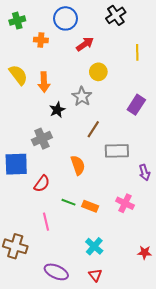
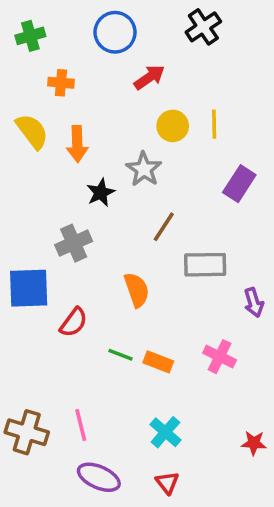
orange cross: (41, 40) -> (61, 83), moved
yellow line: (137, 52) -> (214, 124), moved
pink line: (46, 222) -> (81, 425), moved

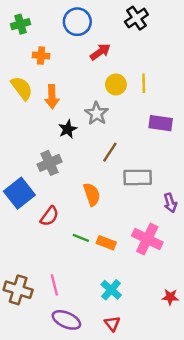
purple rectangle: (239, 184) -> (161, 123), turned 65
blue square: (29, 288) -> (19, 193), turned -36
pink cross: (220, 357) -> (147, 239), size x1.4

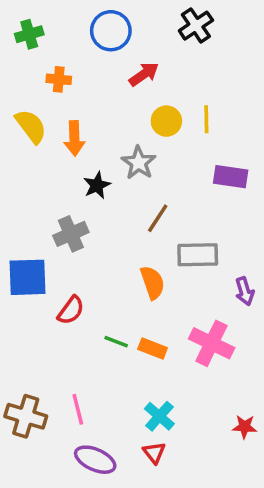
blue square: (19, 193) -> (27, 277), turned 36
orange semicircle: (92, 194) -> (153, 283), moved
red triangle: (112, 324) -> (154, 453), moved

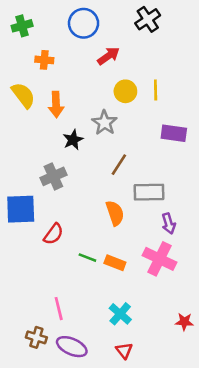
purple arrow: (245, 291) -> (169, 224), moved
brown cross: (26, 416) -> (36, 337), moved, size x0.7
red triangle: (154, 453) -> (124, 351), moved

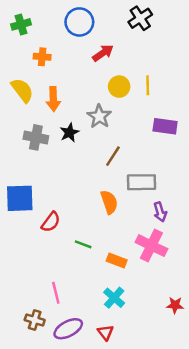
gray cross: (53, 176) -> (36, 137), moved, turned 35
orange rectangle: (115, 263) -> (117, 260), moved
purple ellipse: (72, 347) -> (68, 329), turned -52
red triangle: (124, 351) -> (105, 332), moved

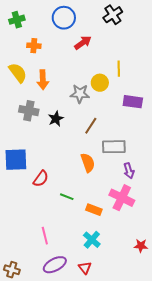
yellow circle: (119, 87) -> (100, 83), moved
gray star: (99, 116) -> (80, 94), turned -30
black star: (69, 133) -> (56, 119), moved
brown cross: (35, 320) -> (12, 270), moved

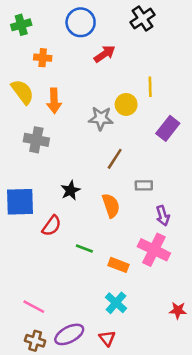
purple rectangle: (133, 102) -> (168, 128), turned -60
black star: (56, 119) -> (70, 190), moved
gray rectangle: (114, 147) -> (144, 185), size x0.6
pink line: (45, 236) -> (34, 307), moved, turned -48
brown cross: (12, 270) -> (35, 341), moved

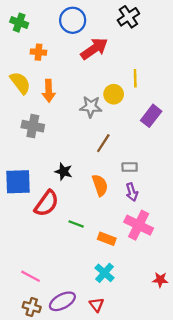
green cross: (21, 25) -> (19, 23), turned 36
red arrow: (105, 54) -> (94, 49), size x1.4
black star: (70, 190) -> (64, 172), turned -30
purple arrow: (163, 216) -> (132, 192), moved
red semicircle: (52, 226) -> (46, 203), size x1.4

